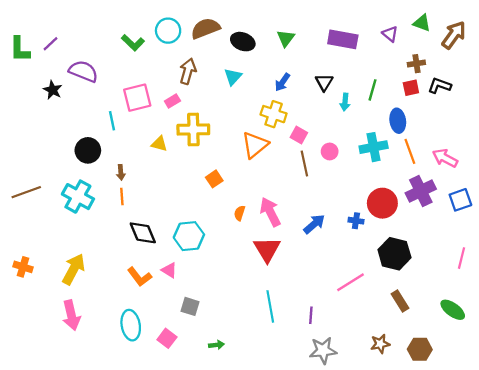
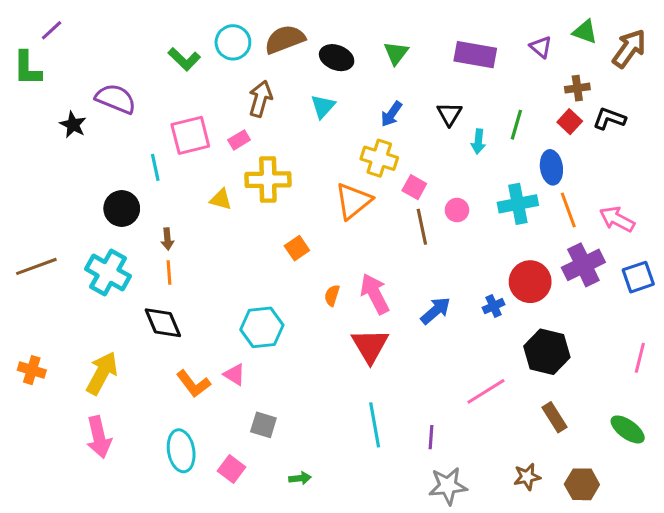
purple line: (50, 44) -> (52, 30), moved
red square: (411, 88) -> (570, 122), turned -35
blue cross: (356, 221) -> (494, 306), turned -32
black diamond: (143, 233) -> (163, 323), moved

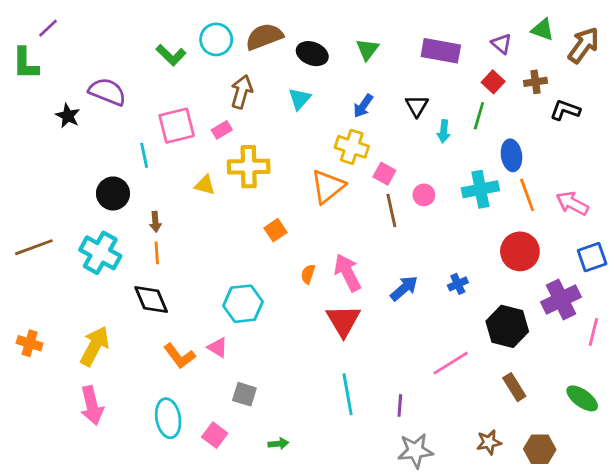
red square: (570, 122) -> (493, 82), moved
purple cross: (583, 265) -> (561, 299), moved
red circle: (530, 282) -> (520, 251), moved

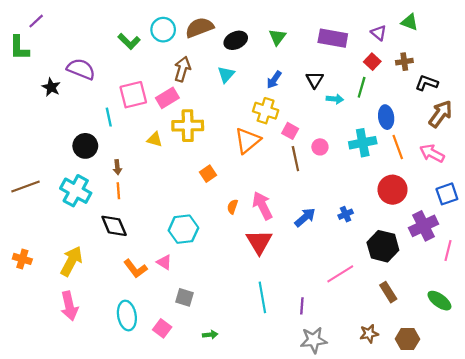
brown arrow: (584, 45) -> (441, 114), moved
black ellipse: (312, 54) -> (236, 40), turned -45
pink rectangle: (222, 130) -> (167, 98), size x1.5
cyan arrow: (444, 131) -> (335, 99), turned -91

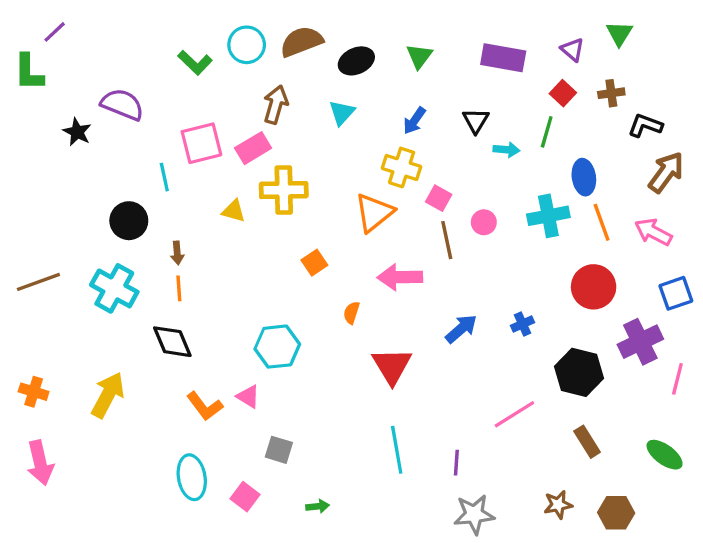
green triangle: (410, 22) -> (619, 33), turned 42
pink arrow: (262, 206) -> (400, 277), moved, turned -64
pink arrow: (69, 306) -> (40, 463), moved

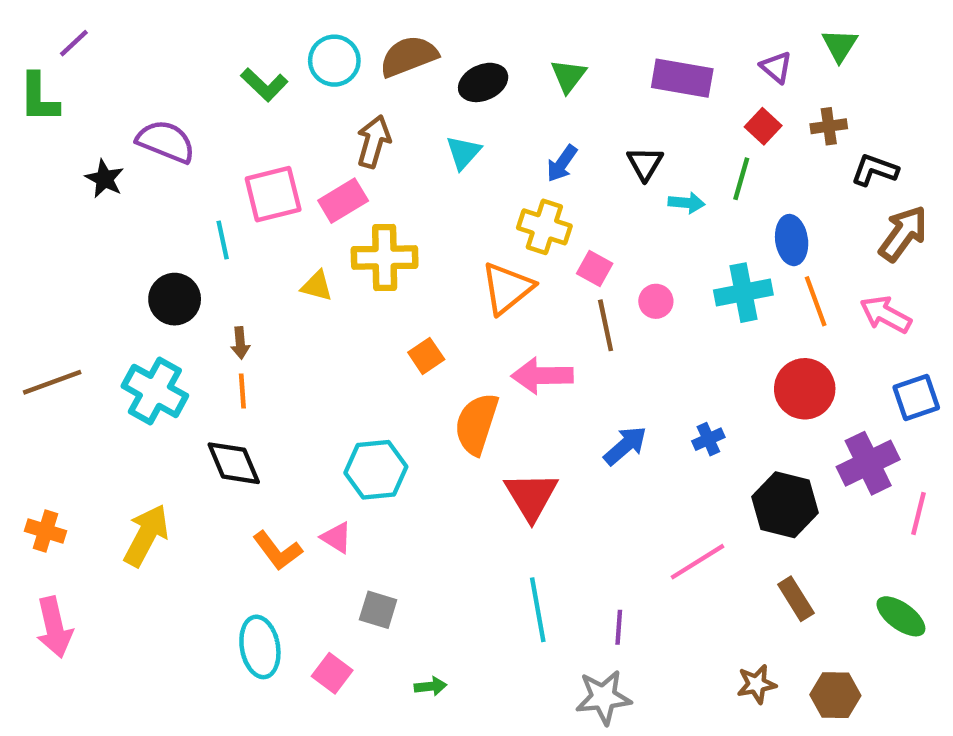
orange semicircle: (352, 313) -> (476, 424), size x2.0
gray star: (474, 514) -> (603, 697), moved

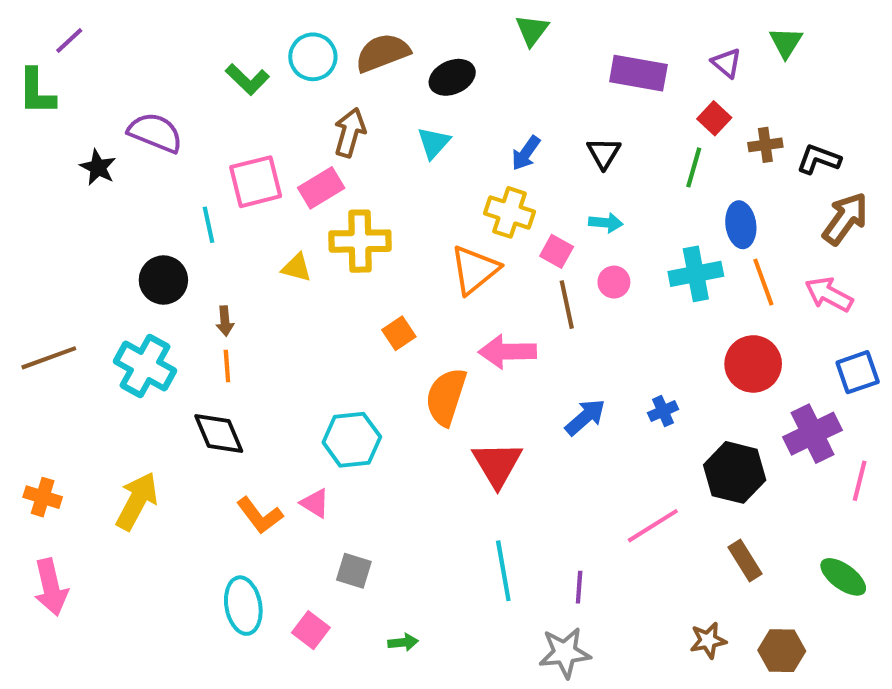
green triangle: (568, 76) -> (532, 30), moved
brown cross: (829, 126) -> (765, 145), moved
cyan arrow: (687, 203) -> (606, 223), moved

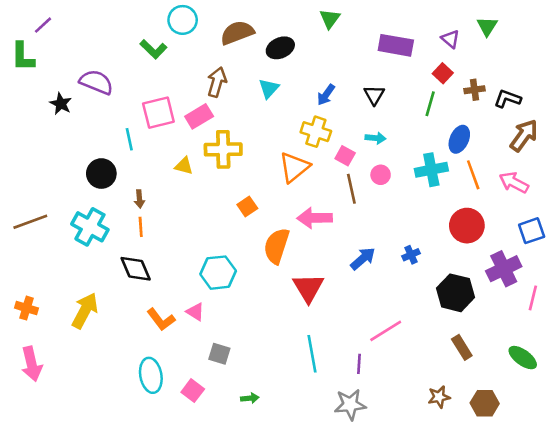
cyan circle: (313, 57) -> (183, 20), moved
blue ellipse: (741, 225) -> (459, 139), turned 32
pink line: (653, 526) -> (386, 331), moved

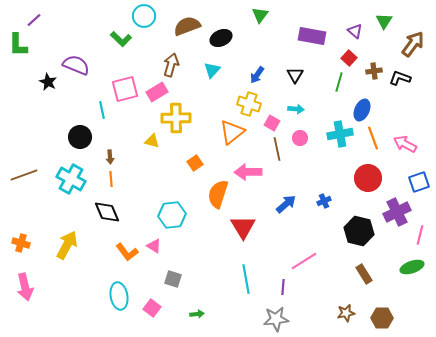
brown arrow: (524, 135) -> (413, 44), moved
yellow triangle: (184, 166) -> (152, 141), moved
green ellipse: (523, 358) -> (412, 267), moved, turned -55

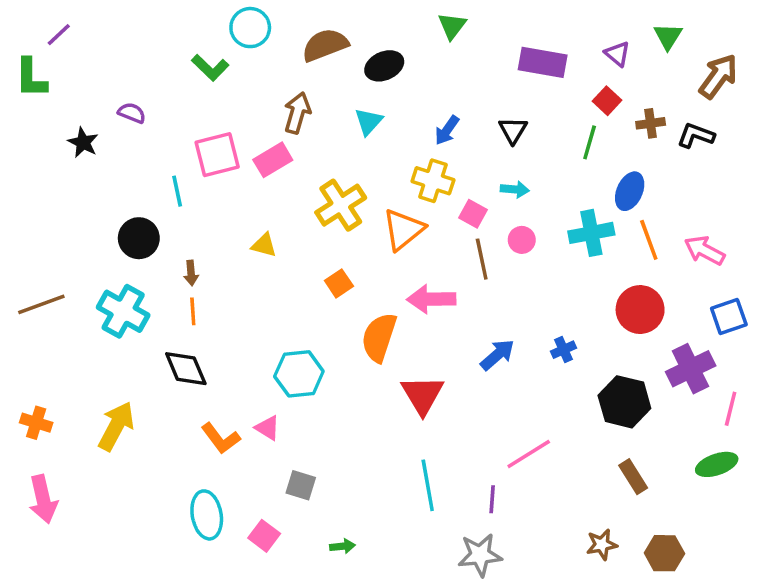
purple semicircle: (76, 65) -> (132, 113), size x0.6
yellow cross: (176, 118) -> (341, 205), moved, turned -32

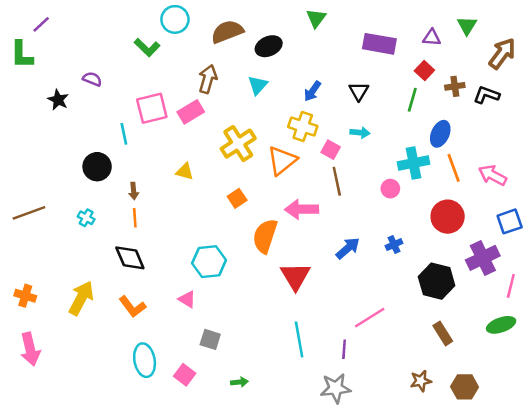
purple triangle: (617, 54) -> (432, 38), turned -36
pink circle: (522, 240) -> (390, 189), moved
cyan cross: (123, 311) -> (86, 218), size x0.5
orange L-shape: (221, 438) -> (132, 307), moved

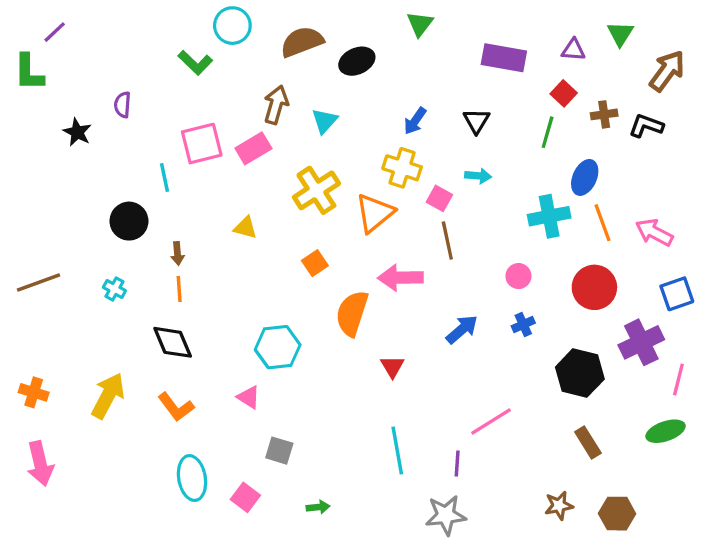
purple semicircle: (92, 79) -> (123, 105), turned -108
cyan triangle: (258, 85) -> (325, 121), moved
pink circle: (390, 189) -> (518, 276), moved
red triangle: (295, 276) -> (392, 367), size x0.6

